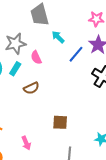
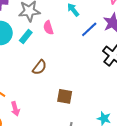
brown semicircle: (31, 88) -> (40, 67), moved, turned -35
pink arrow: (26, 143) -> (15, 109), moved

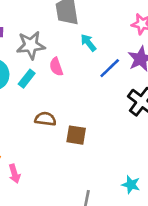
brown semicircle: (40, 67) -> (45, 119), turned -119
brown square: (65, 96) -> (76, 135), moved

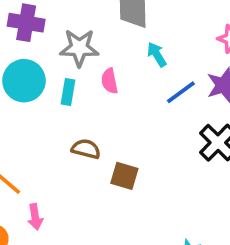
cyan rectangle: (27, 79) -> (68, 92), turned -36

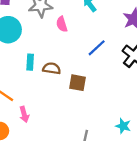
cyan rectangle: (68, 92) -> (30, 62), moved
blue line: (181, 92) -> (97, 48), moved

